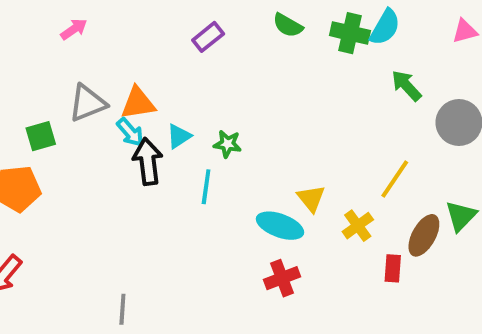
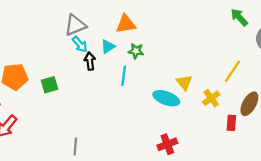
gray triangle: (87, 103) -> (75, 25), moved
orange triangle: (138, 103) -> (126, 24), moved
green square: (41, 136) -> (49, 85), moved
black arrow: (148, 161) -> (90, 61), size x0.7
red cross: (282, 278) -> (167, 144), moved

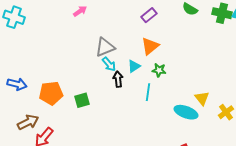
orange triangle: (126, 24) -> (150, 46), turned -30

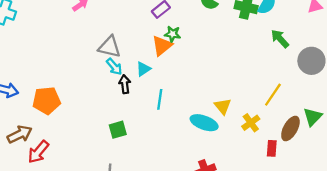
gray triangle: (105, 47) -> (110, 47), turned 35
green star: (159, 70) -> (173, 34), moved
green square: (82, 100) -> (118, 130), moved

